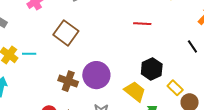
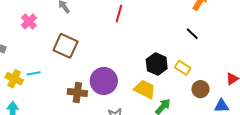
red line: (142, 24) -> (119, 14), moved, turned -66
yellow rectangle: (175, 88) -> (183, 68), moved

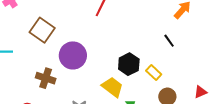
purple circle: (104, 81) -> (73, 55), moved

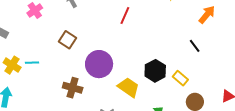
brown square: (42, 30) -> (67, 40), size x0.7
yellow trapezoid: (112, 87) -> (129, 87), moved

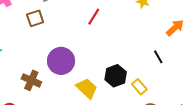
brown square: (67, 40) -> (35, 18), moved, turned 30

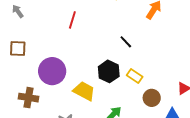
brown square: (35, 18) -> (18, 49), moved, turned 36
black line: (158, 57) -> (126, 42), moved

